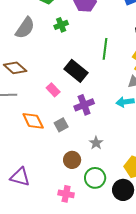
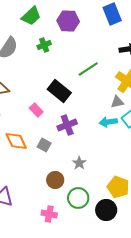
green line: (105, 49) -> (88, 69), turned 50
gray square: (61, 125) -> (44, 145), turned -32

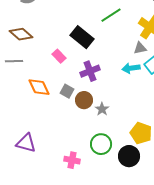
brown circle: (55, 180) -> (84, 100), moved

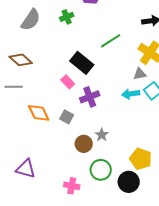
pink rectangle: (59, 56) -> (68, 82), moved
brown circle: (84, 100) -> (84, 144), moved

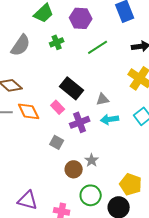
green line: (111, 41) -> (98, 47), moved
gray triangle: (140, 74) -> (103, 99), moved
cyan arrow: (131, 94) -> (110, 119), moved
orange diamond: (39, 113) -> (29, 111), moved
purple triangle: (26, 169) -> (28, 200), moved

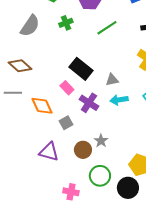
orange diamond: (29, 111) -> (42, 106), moved
purple cross: (80, 122) -> (89, 103), turned -36
gray square: (57, 142) -> (66, 123), turned 32
purple triangle: (28, 200) -> (49, 152), moved

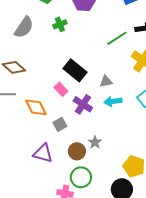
green line: (107, 28) -> (117, 38), moved
green circle: (100, 176) -> (81, 177), moved

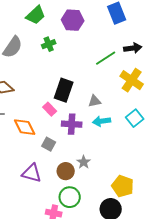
black rectangle: (75, 70) -> (64, 90), turned 70
purple cross: (83, 104) -> (72, 124), turned -30
gray square: (60, 124) -> (49, 144), turned -32

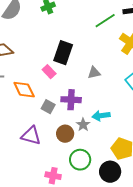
gray triangle: (95, 101) -> (94, 73), moved
cyan arrow: (102, 121) -> (101, 116), moved
purple cross: (72, 124) -> (71, 100), moved
green circle: (70, 197) -> (80, 160), moved

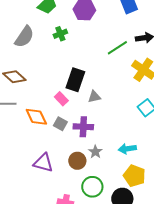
gray triangle: (94, 73) -> (94, 97), moved
gray square: (48, 107) -> (60, 124), moved
cyan arrow: (101, 116) -> (127, 149), moved

